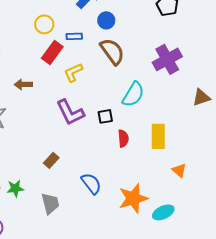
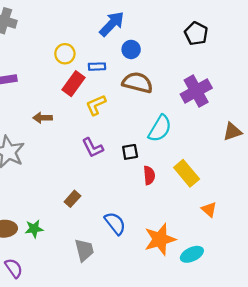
brown semicircle: (112, 51) -> (137, 83), turned -40
purple L-shape: (70, 112) -> (93, 148), size x0.7
yellow rectangle: (158, 136) -> (187, 173), turned -40
gray trapezoid: (50, 203) -> (84, 250), moved

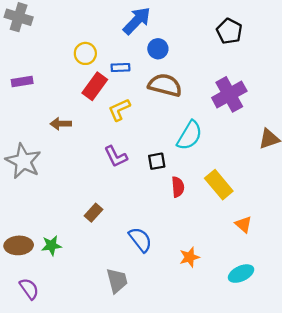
orange star: (160, 239) -> (190, 257), size x0.6
gray trapezoid: (84, 250) -> (117, 281), moved
cyan ellipse: (192, 254) -> (241, 274), moved

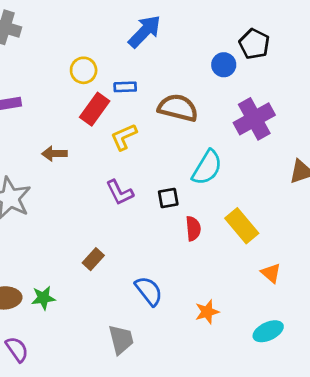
blue circle: (158, 49) -> (224, 65), moved

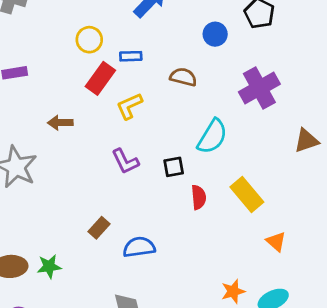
blue circle: (224, 65) -> (215, 34), moved
brown semicircle: (178, 108) -> (183, 77), size x0.7
blue semicircle: (149, 291) -> (139, 247), moved, turned -60
orange star: (207, 312) -> (233, 291), moved

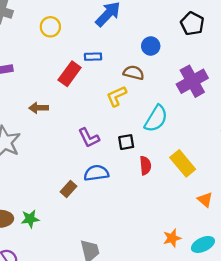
blue circle: (215, 34) -> (151, 46), moved
yellow circle: (89, 40) -> (50, 27), moved
yellow L-shape: (129, 106) -> (117, 96), moved
blue semicircle: (139, 247) -> (96, 173), moved

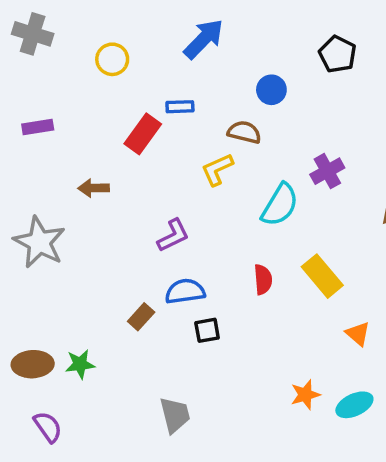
purple cross: (192, 81) -> (327, 171), moved, size x0.7
purple L-shape: (89, 138) -> (173, 235), turned -90
black square: (126, 142) -> (207, 330), moved

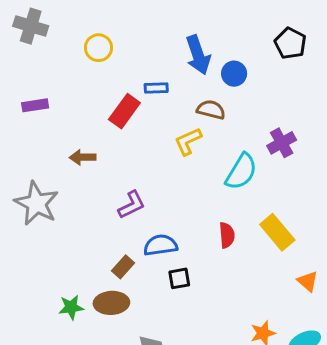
blue arrow: (204, 39) -> (198, 55), moved, turned 117
purple L-shape: (173, 235) -> (132, 205), moved
brown ellipse: (33, 364) -> (111, 303), moved

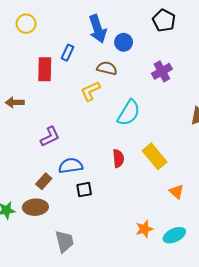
blue rectangle: (156, 88) -> (68, 53), turned -63
red rectangle: (124, 111) -> (45, 69), turned -35
purple cross: (282, 143) -> (162, 71), moved

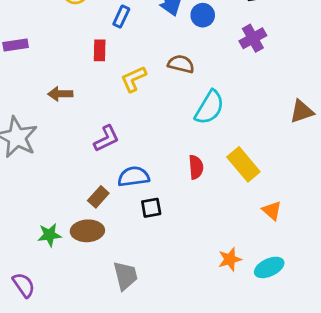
blue rectangle: (68, 53) -> (121, 17), moved
brown semicircle: (107, 68) -> (181, 64), moved
red rectangle: (45, 69) -> (100, 50), size x0.7
purple cross: (162, 71) -> (253, 38), moved
yellow L-shape: (90, 91) -> (134, 79), moved

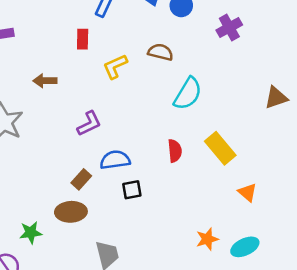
green star: (49, 235) -> (31, 233), moved

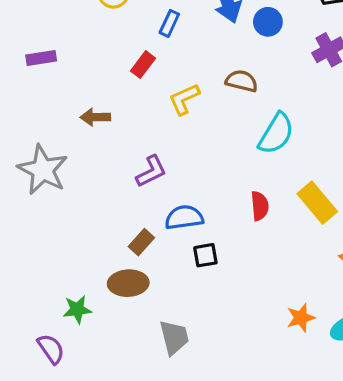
red rectangle: (83, 39) -> (143, 65), turned 36

